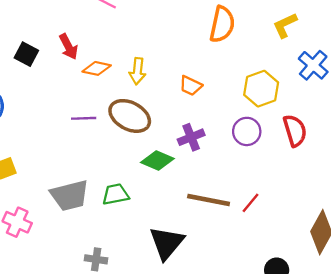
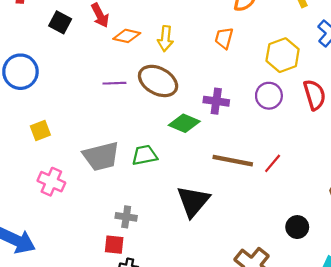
orange trapezoid: (191, 86) -> (224, 38), moved, turned 80
purple cross: (191, 137) -> (216, 101), turned 30

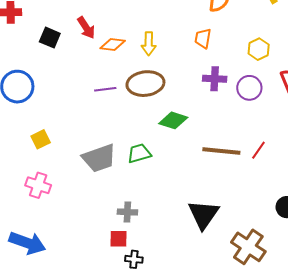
yellow hexagon: (283, 55) -> (259, 49), size x0.7
brown ellipse: (158, 81) -> (145, 84), turned -30
purple cross: (216, 101) -> (215, 79), moved
pink cross: (51, 182) -> (38, 185), moved
black triangle: (193, 201) -> (203, 214), moved

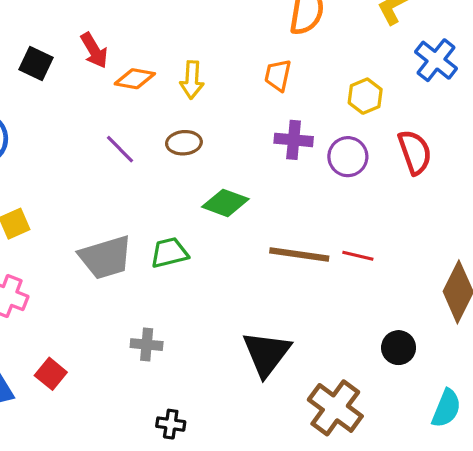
brown ellipse: (145, 84) -> (184, 143), size x0.6
purple line: (105, 89) -> (120, 149), turned 50
red line: (258, 150) -> (358, 256), turned 66
red square: (119, 239) -> (51, 374), moved, turned 36
black cross: (134, 259) -> (171, 424), moved

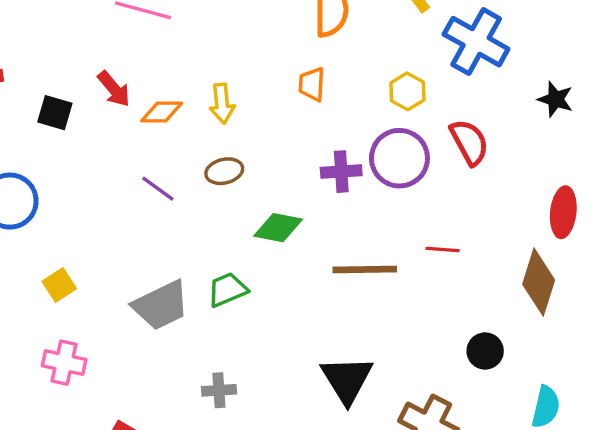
blue cross: (436, 60) -> (476, 42), size x1.4
purple cross: (294, 140) -> (341, 172), moved
purple circle: (348, 157) -> (399, 158), size x1.4
red line: (358, 256) -> (443, 249), moved

